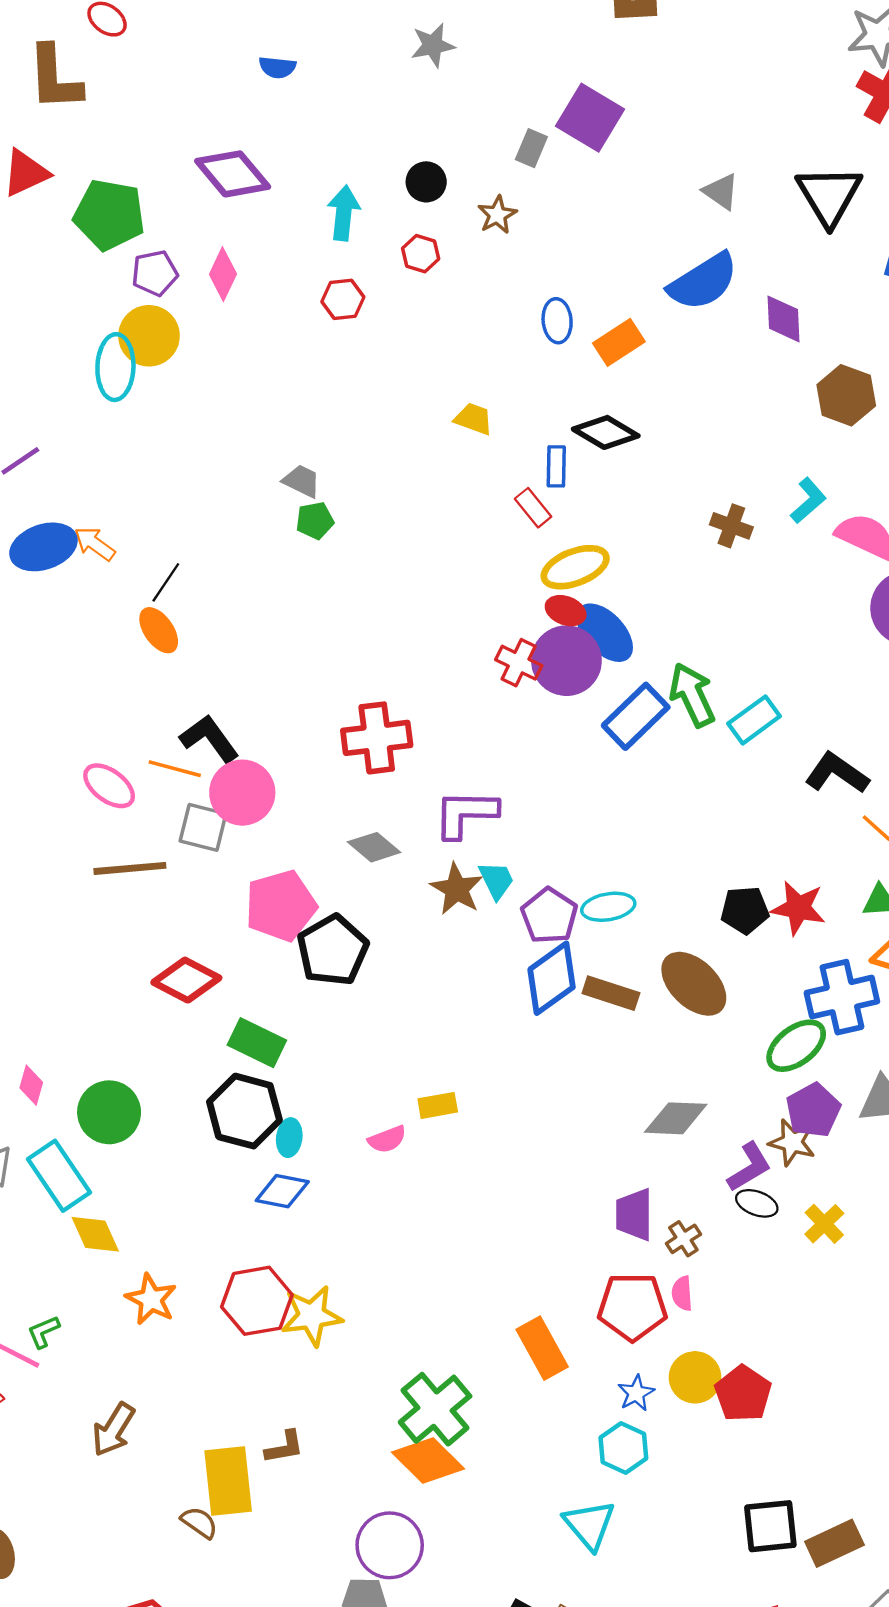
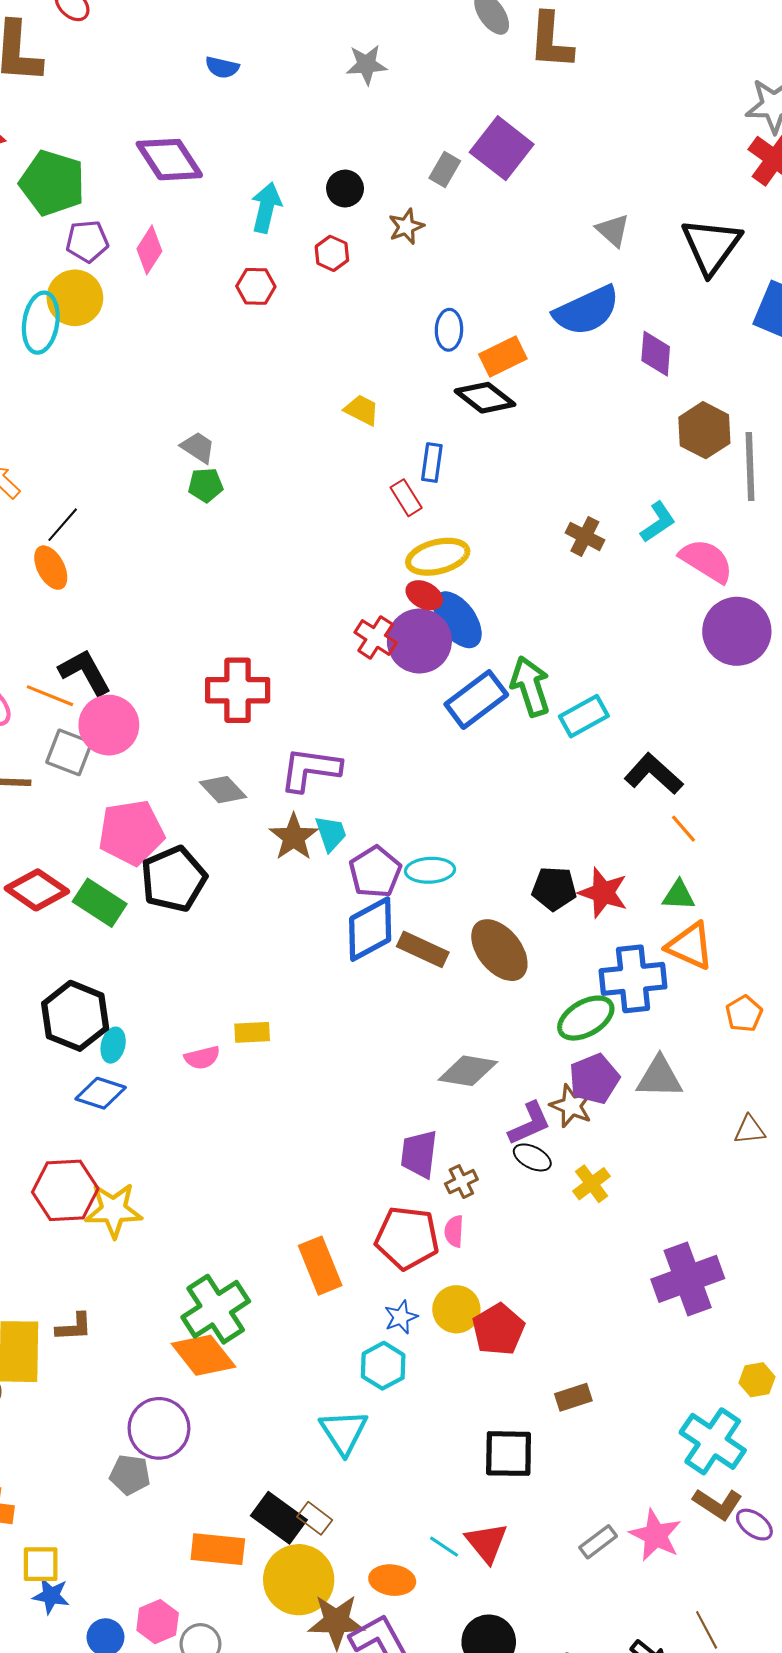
black diamond: (606, 432) -> (485, 398), moved
green rectangle: (257, 1043) -> (100, 903), moved
brown rectangle: (834, 1543) -> (573, 1397), moved, size x0.7

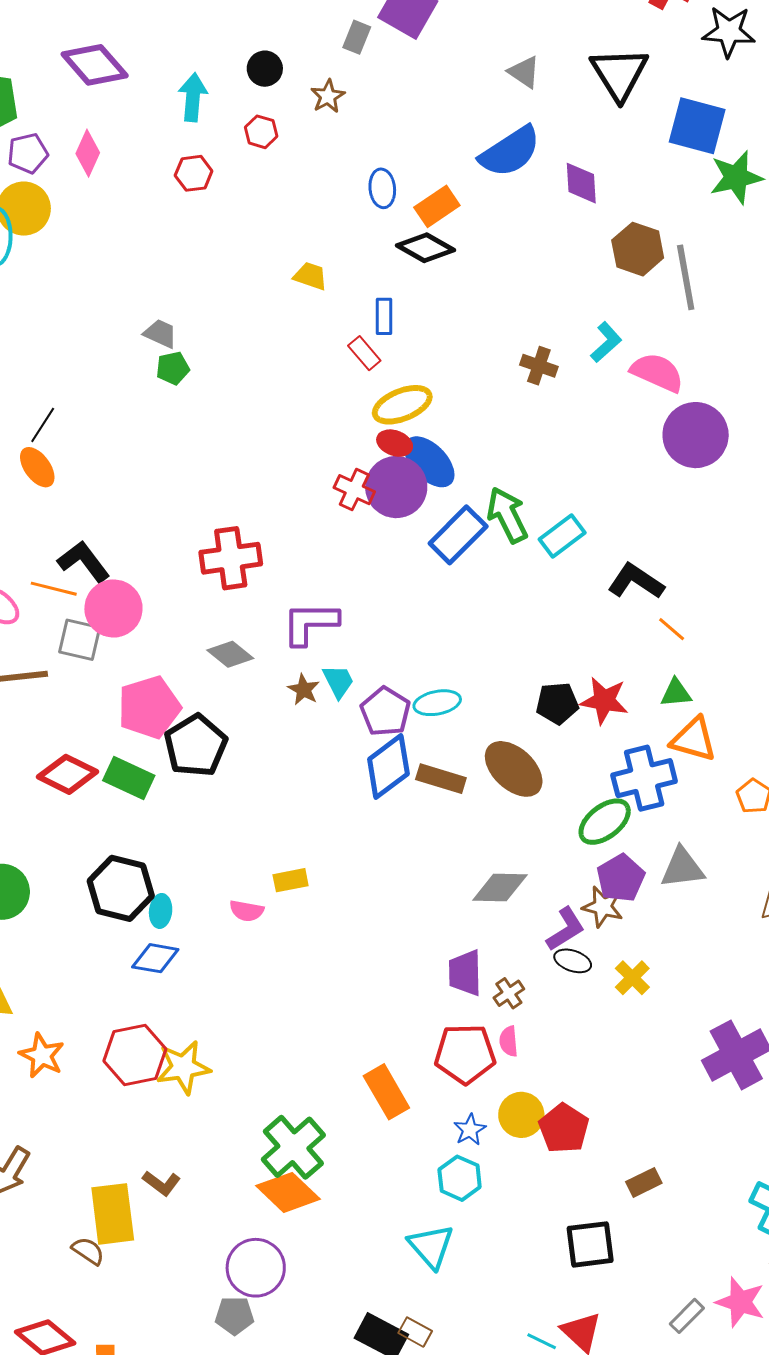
brown star: (294, 837) -> (304, 690), size x0.7
pink semicircle: (202, 1058) -> (247, 911), turned 32
brown L-shape: (74, 1327) -> (162, 1183), turned 48

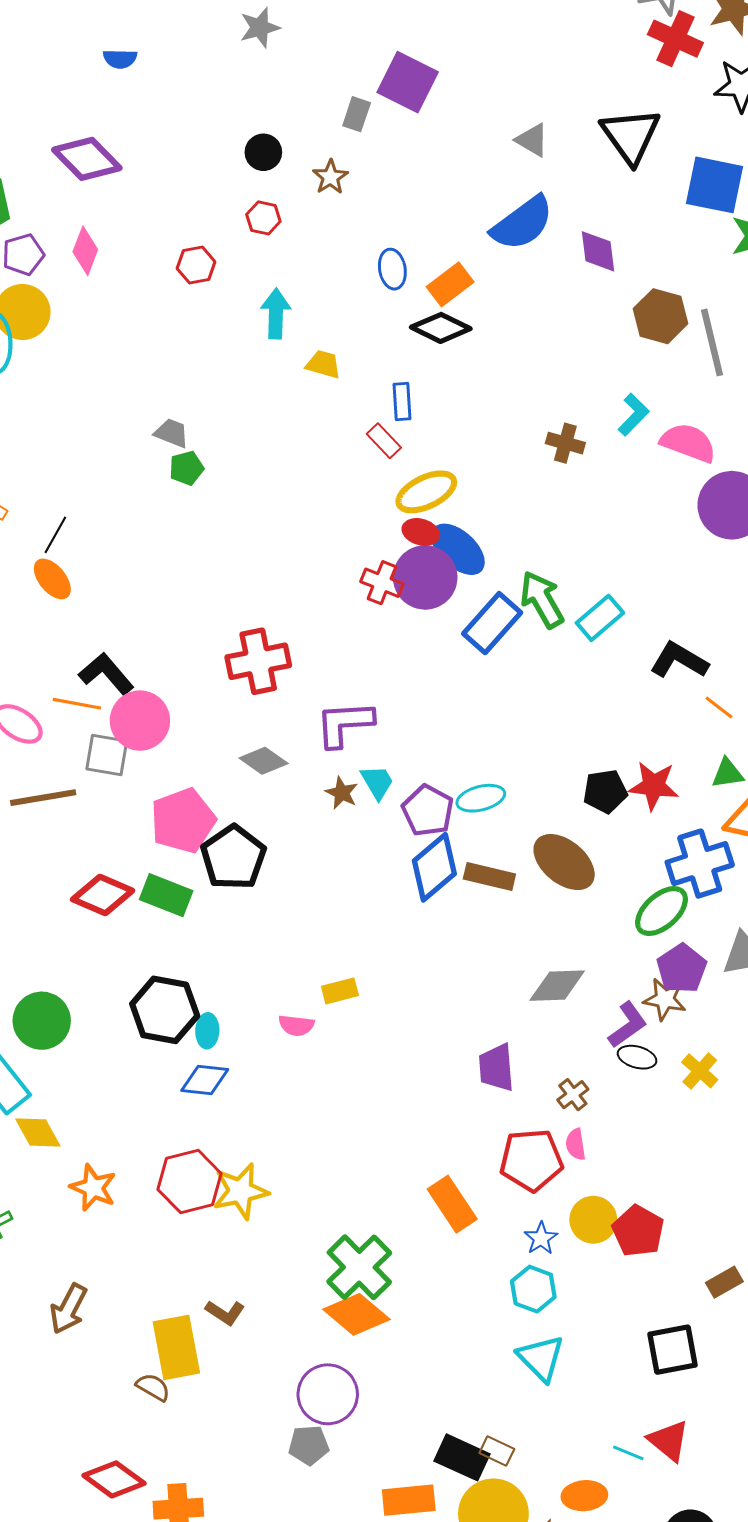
cyan arrow: (193, 97) -> (276, 314), moved
purple trapezoid: (465, 973) -> (496, 1068), moved
cyan triangle: (431, 1246) -> (541, 1358), moved

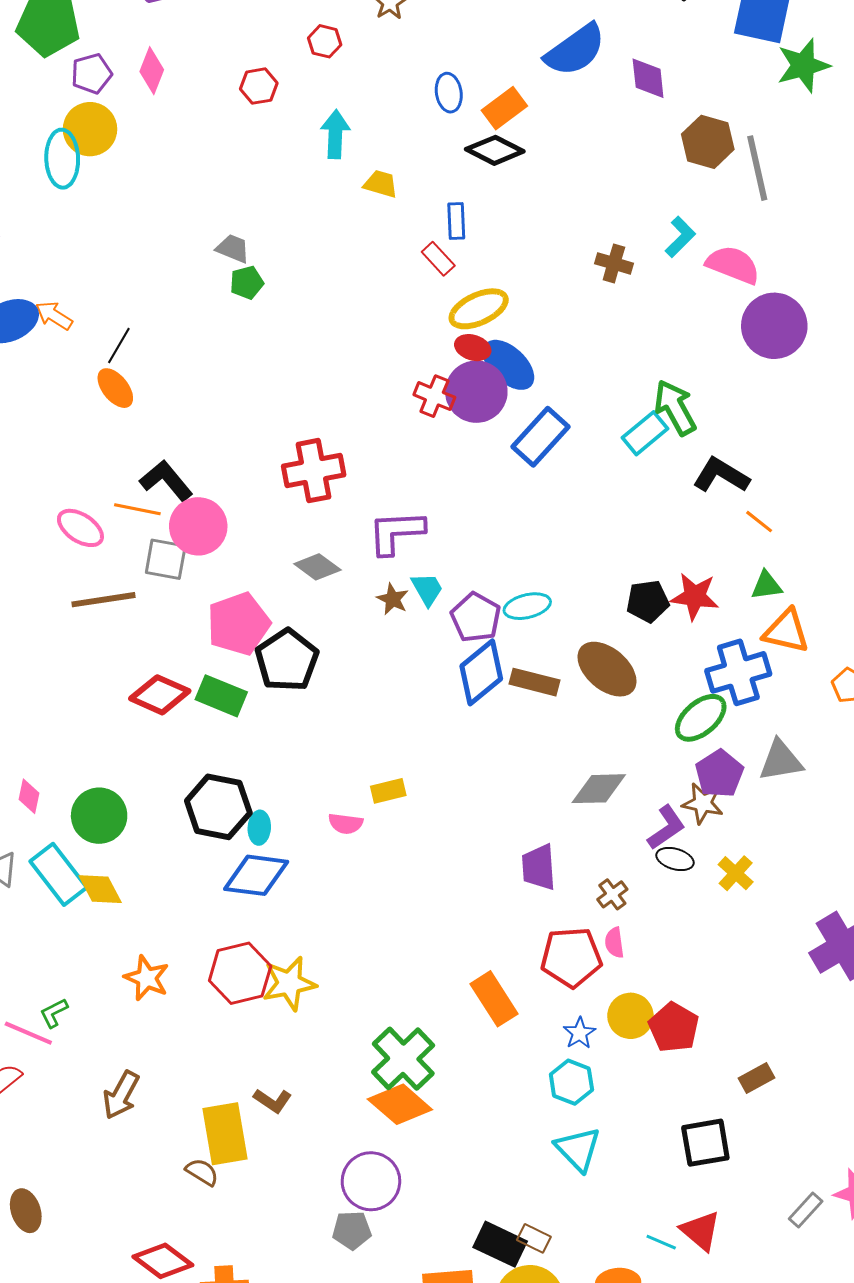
green arrow: (542, 600) -> (675, 408), moved
blue diamond: (205, 1080) -> (256, 875), size x1.4
yellow diamond: (38, 1133) -> (100, 889), moved

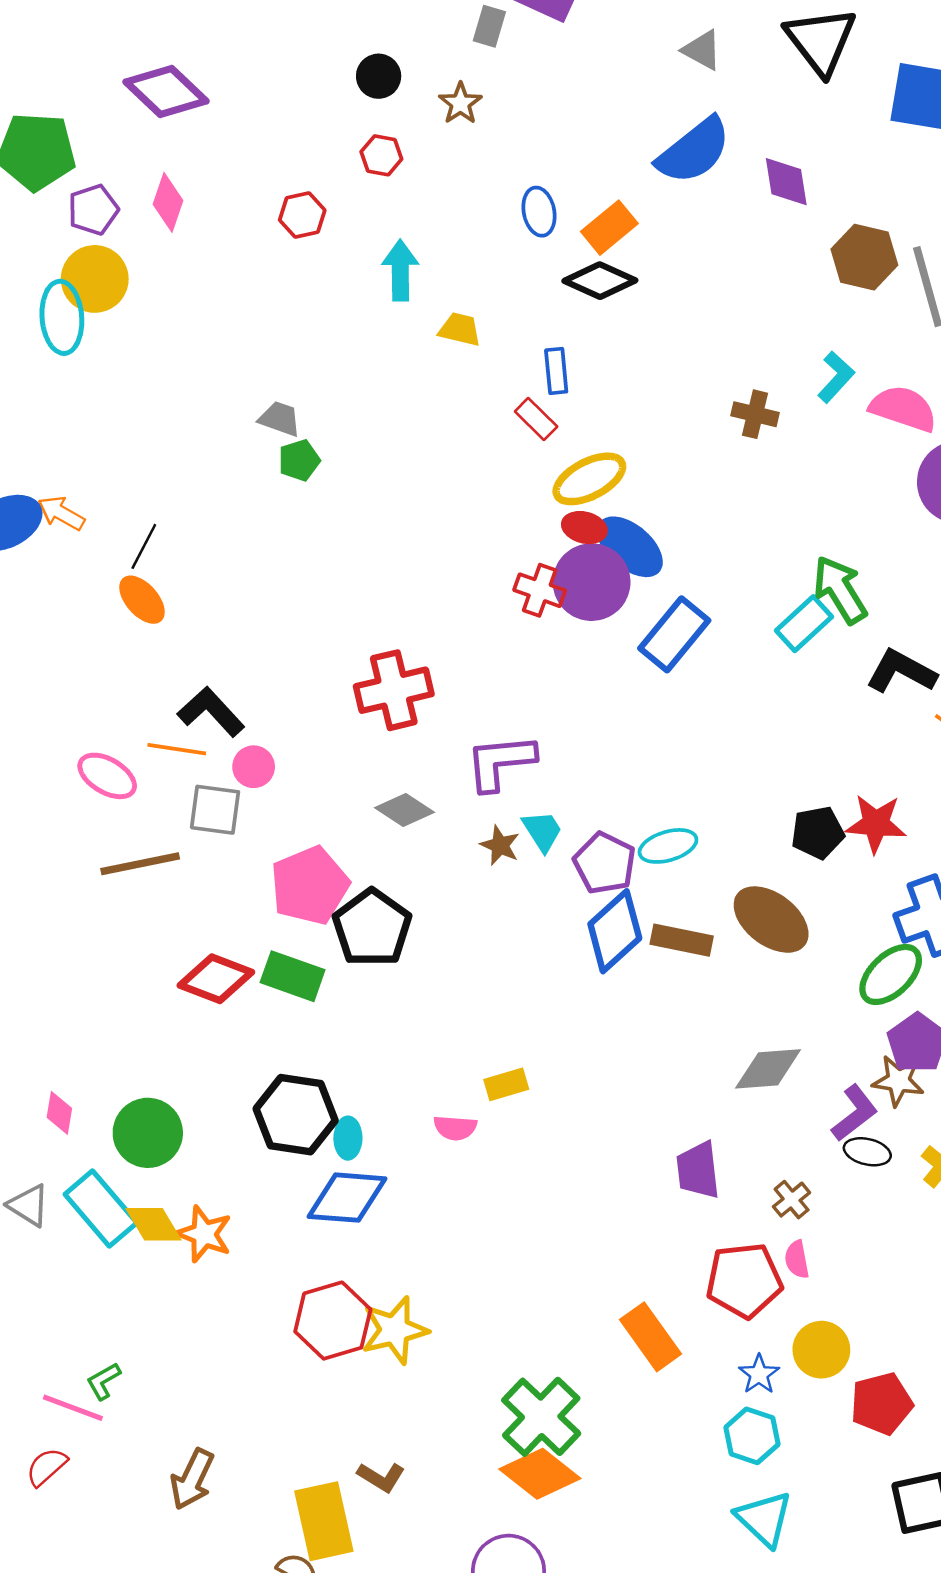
pink circle: (198, 526) -> (254, 767), size x0.6
orange star: (147, 978) -> (204, 1234), moved
red pentagon: (674, 1027) -> (882, 1404), moved, turned 30

